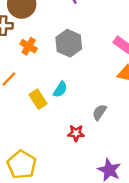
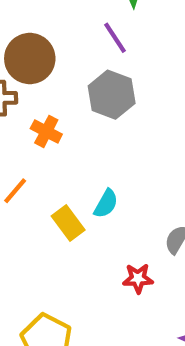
gray hexagon: (69, 43) -> (112, 95), moved

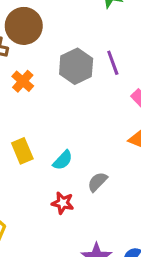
purple line: (115, 38) -> (113, 63), moved
cyan semicircle: (106, 204) -> (63, 160), moved

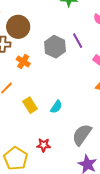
gray semicircle: (97, 182) -> (82, 135), moved, size x1.6
red star: (63, 203) -> (44, 145), moved

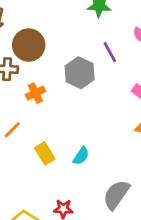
purple line: (78, 41) -> (110, 52), moved
orange cross: (23, 61) -> (35, 93), turned 32

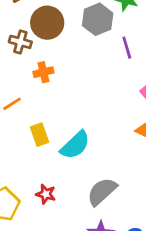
gray hexagon: (80, 73) -> (98, 19), moved
cyan semicircle: (81, 156) -> (75, 145), size x1.6

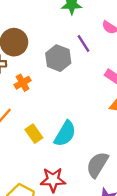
gray hexagon: (98, 19) -> (58, 58), moved
red star: (46, 194) -> (53, 180), size x1.5

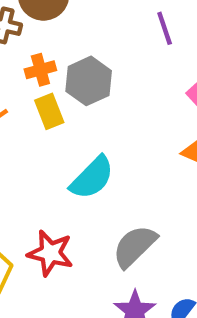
gray hexagon: (58, 58) -> (89, 81), moved
yellow rectangle: (34, 134) -> (49, 111), moved

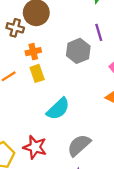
gray hexagon: (89, 81) -> (78, 51), moved

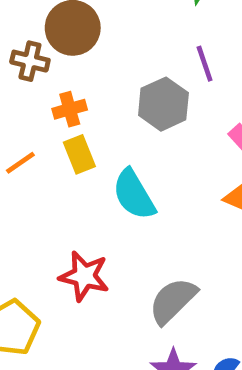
cyan semicircle: (58, 109) -> (134, 195), moved, turned 105
red star: (35, 147) -> (84, 276), moved

